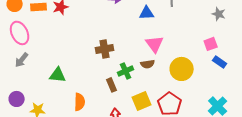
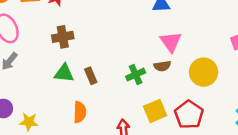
brown cross: (105, 49) -> (63, 37), moved
green triangle: (58, 75) -> (64, 73), moved
brown rectangle: (112, 85) -> (91, 76), moved

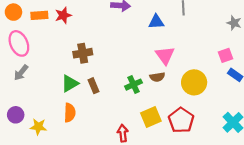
brown cross: (63, 37) -> (83, 53), moved
green triangle: (64, 73) -> (70, 83), turned -36
orange semicircle: (80, 112) -> (70, 113), moved

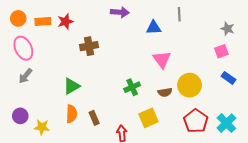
brown cross: (83, 53) -> (89, 46), moved
pink square: (225, 55) -> (221, 51), moved
brown semicircle: (157, 77) -> (165, 92), moved
brown rectangle: (94, 86) -> (94, 118), moved
red pentagon: (181, 120) -> (196, 121), moved

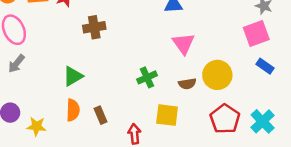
pink square: (221, 51) -> (256, 33), size x1.5
yellow square: (148, 118) -> (167, 115), turned 30

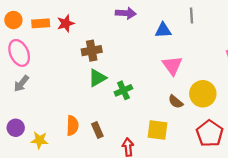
green triangle: (73, 76) -> (97, 78), moved
green cross: (147, 77) -> (123, 90), moved
brown semicircle: (187, 84) -> (176, 102), turned 49

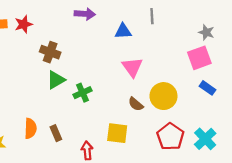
brown cross: (92, 51) -> (50, 52), turned 30

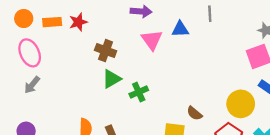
pink triangle: (132, 67) -> (152, 40), moved
yellow circle: (163, 96) -> (241, 104), moved
brown semicircle: (136, 104) -> (194, 113), moved

